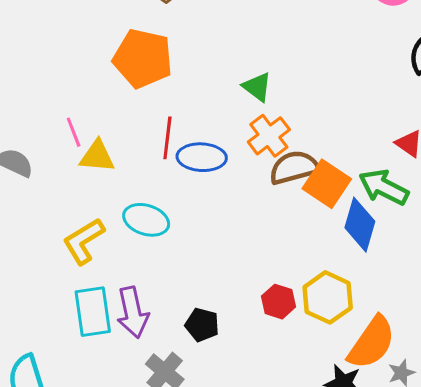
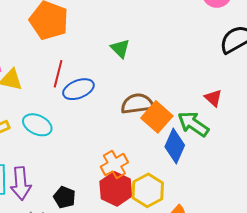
orange cross: (269, 136) -> (114, 165), moved
blue ellipse: (202, 157) -> (78, 89), turned -32
red hexagon: (278, 302) -> (116, 189), size x1.5

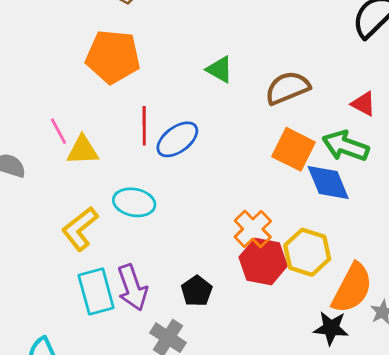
brown semicircle: (137, 104) -> (287, 88), moved
blue diamond: (175, 146) -> (328, 183), turned -32
black pentagon: (65, 197) -> (197, 291), turned 30

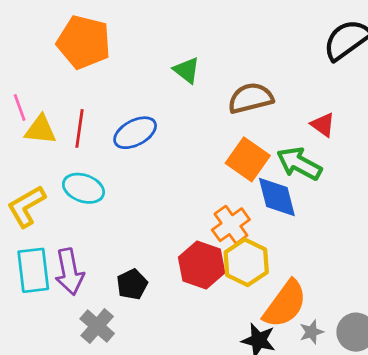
red line: (144, 126) -> (79, 128), moved
orange cross: (253, 229) -> (231, 225), moved

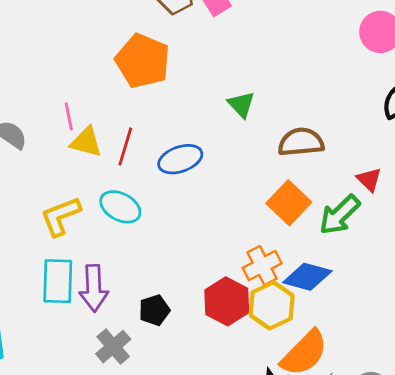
green arrow: (299, 164) -> (340, 215), turned -81
blue diamond: (277, 197) -> (307, 277), moved, turned -69

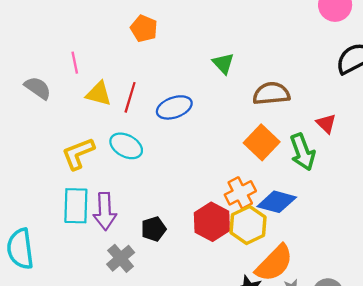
orange pentagon: (143, 61) -> (144, 28), size x0.6
pink line: (69, 116) -> (75, 63), moved
green arrow: (340, 215) -> (303, 152), turned -66

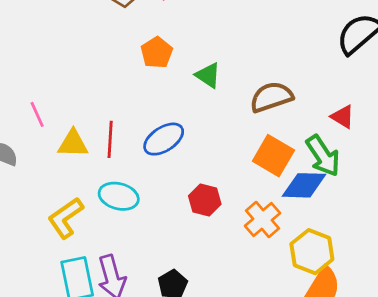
orange pentagon: (144, 28) -> (157, 53), moved, turned 30
blue diamond: (277, 202) -> (304, 185), moved
red hexagon: (212, 222) -> (205, 200), moved, size x0.7
yellow hexagon: (248, 225) -> (312, 252), moved

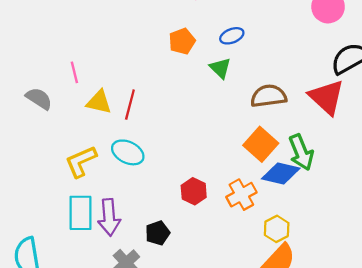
red triangle: (343, 117) -> (327, 97), moved, size x1.8
blue ellipse: (164, 139) -> (232, 36), moved, size x0.7
red hexagon: (205, 200) -> (194, 191), moved
yellow hexagon: (312, 252) -> (277, 229), size x0.7

